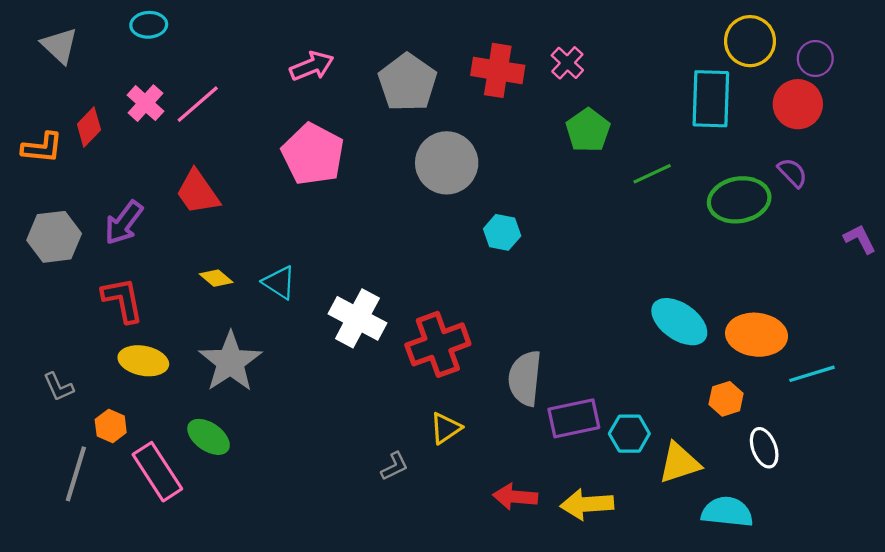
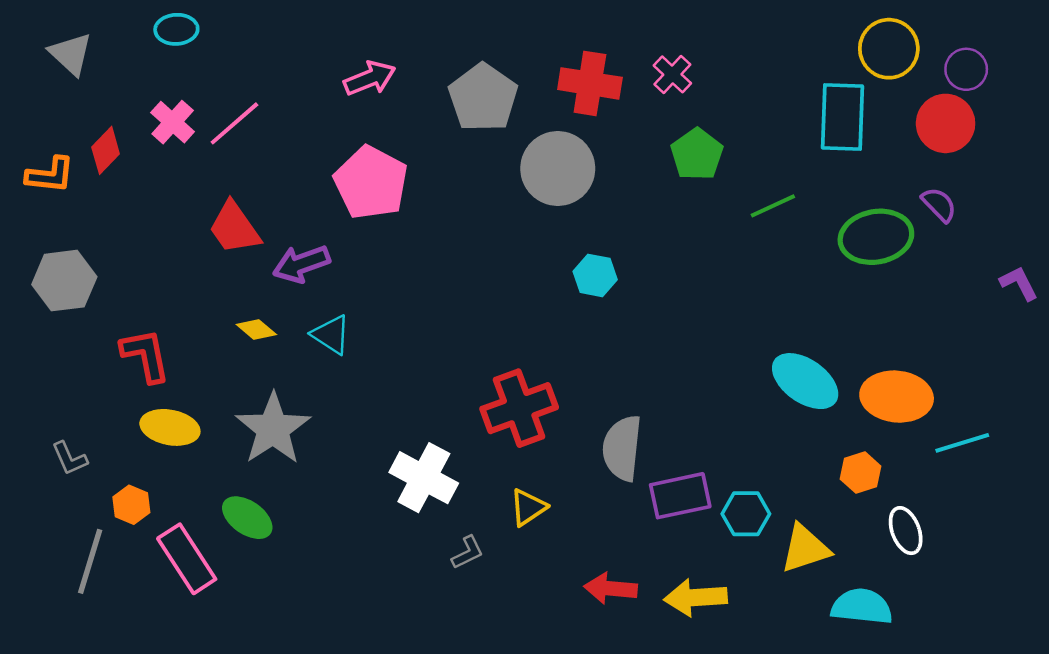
gray circle: (447, 163) -> (558, 169), moved
purple arrow: (124, 223) -> (301, 264), moved, turned 33
white cross: (357, 318) -> (424, 478), moved

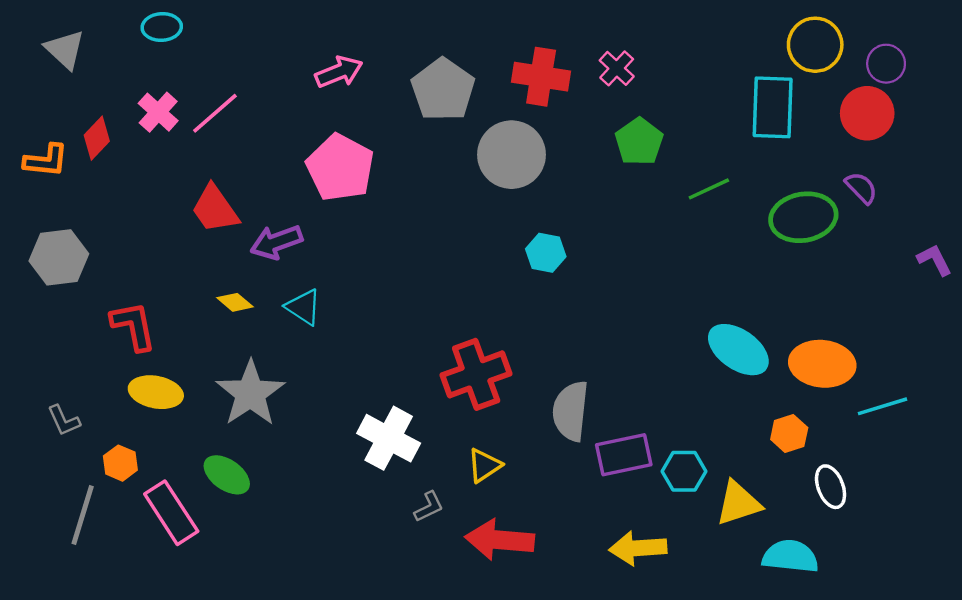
red arrow: (611, 588) -> (500, 540), moved, size x1.4

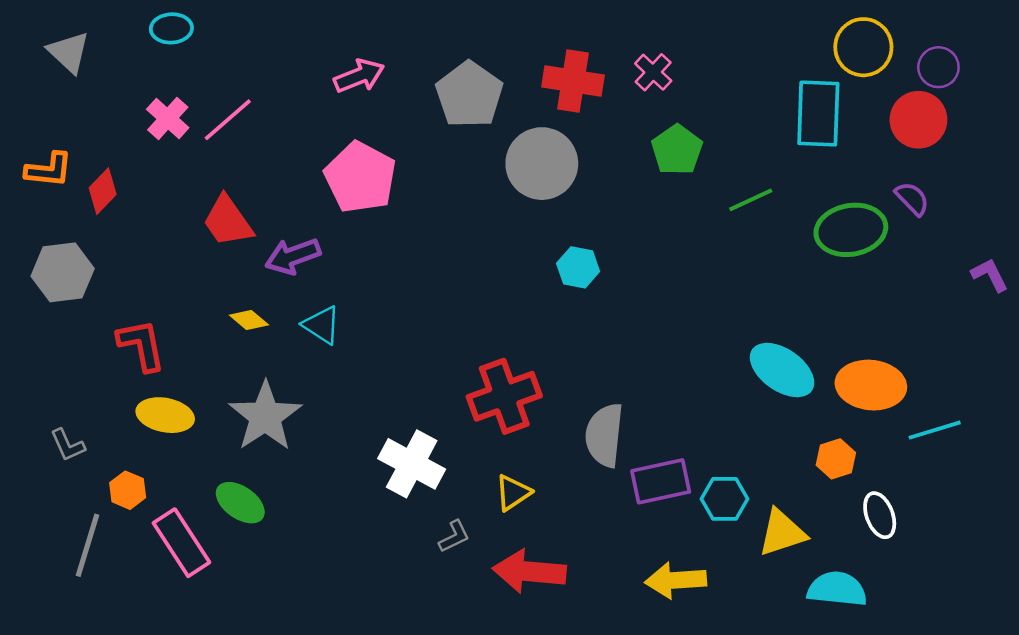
red diamond: (97, 138) -> (103, 191), moved

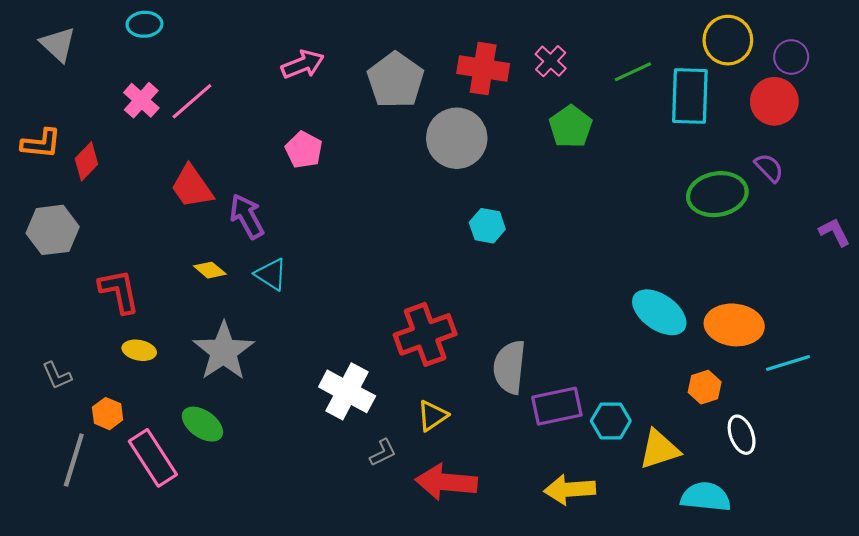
pink pentagon: (360, 177) -> (304, 150), size x0.6
green line: (751, 200) -> (633, 72), moved
purple arrow: (293, 256) -> (247, 216), turned 81
yellow ellipse: (165, 415) -> (139, 350), size x0.7

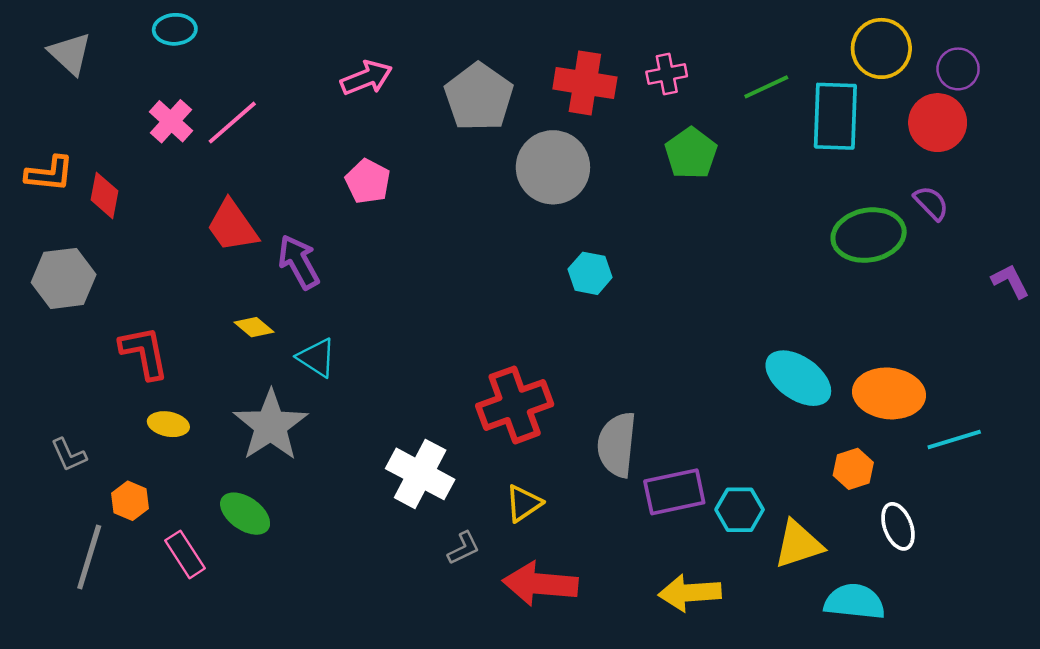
pink cross: (551, 61) -> (667, 74), turned 36
red diamond: (86, 161) -> (105, 195), turned -33
cyan triangle: (271, 274) -> (317, 358), moved
pink rectangle: (153, 458) -> (185, 554), size x0.7

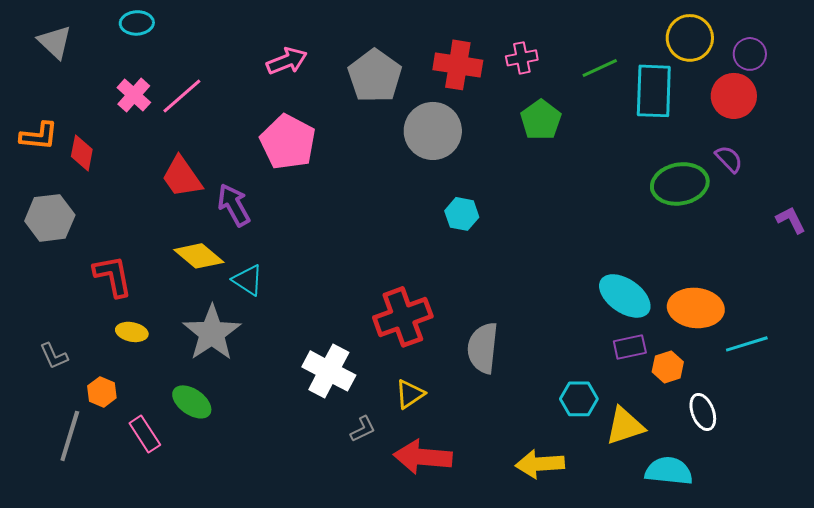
pink pentagon: (368, 181) -> (288, 142), size x1.6
yellow diamond: (254, 327) -> (199, 256), size x1.6
purple rectangle: (674, 492) -> (630, 347), moved, size x0.7

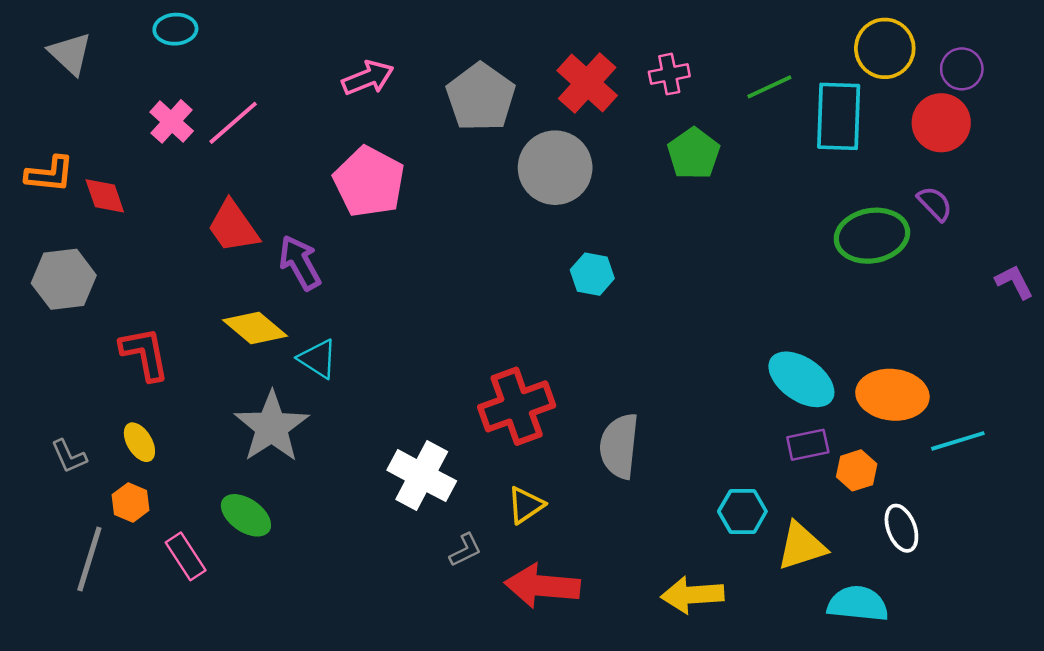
red cross: (458, 65) -> (587, 83), turned 33
red diamond: (82, 153) -> (105, 196), turned -30
yellow ellipse: (132, 332) -> (139, 442), moved, turned 48

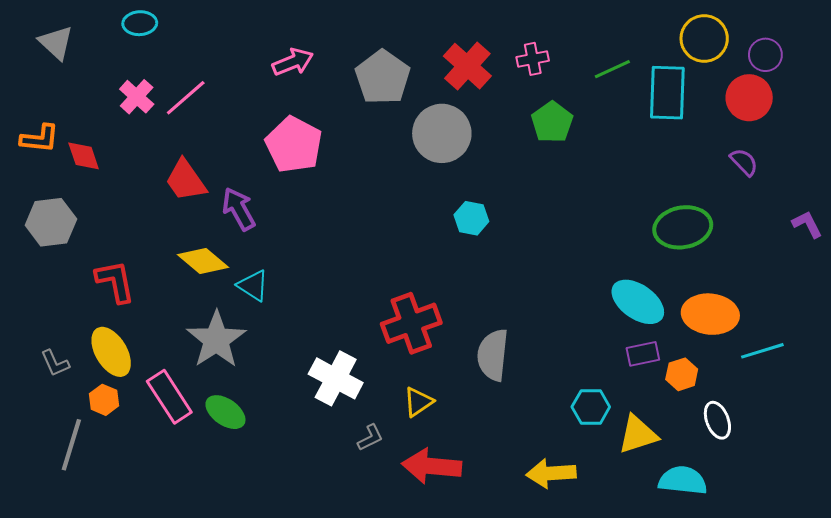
green ellipse: (872, 236) -> (683, 227), moved
yellow ellipse: (139, 442) -> (111, 352), size x1.6
green ellipse: (246, 515) -> (225, 412), moved
pink rectangle: (186, 556) -> (169, 397), moved, size x1.4

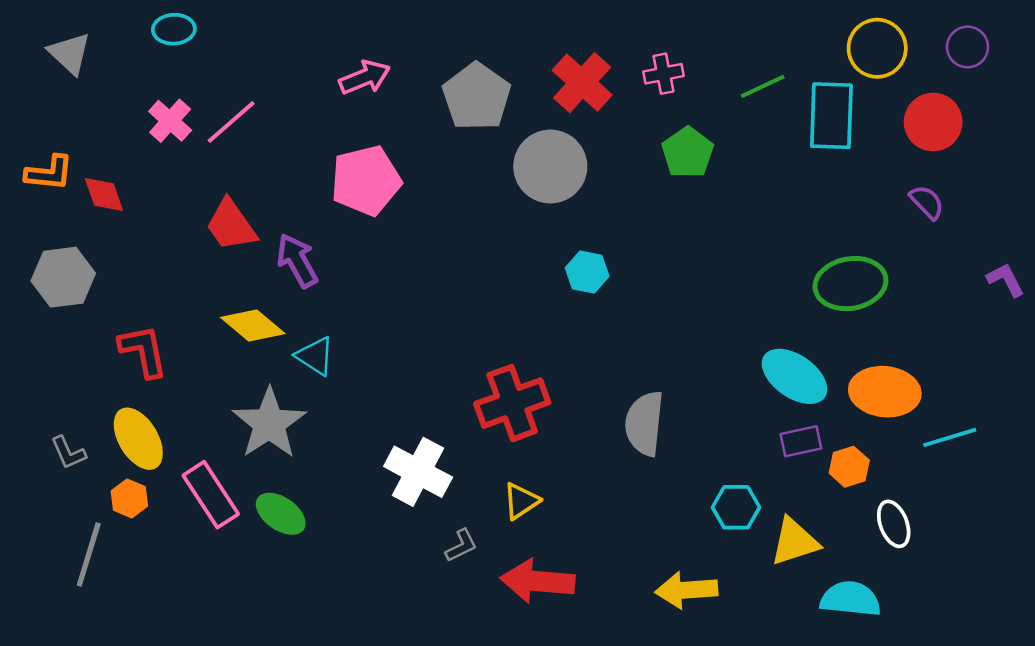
purple circle: (765, 55) -> (967, 47), moved
pink pentagon: (294, 145) -> (366, 181), turned 30
gray semicircle: (493, 355) -> (644, 423), moved

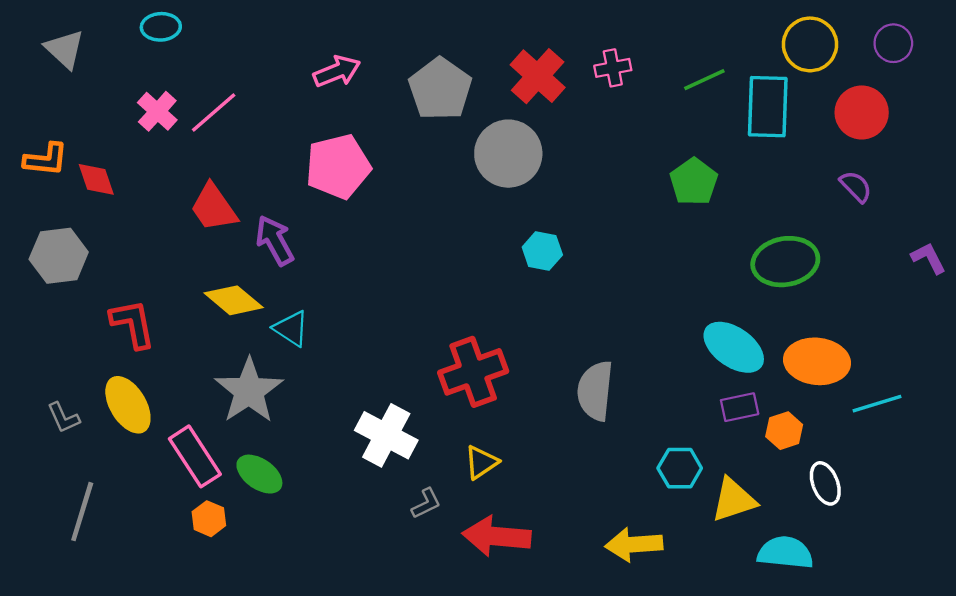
green pentagon: (688, 153) -> (694, 182), moved
orange hexagon: (129, 498) -> (209, 519), moved

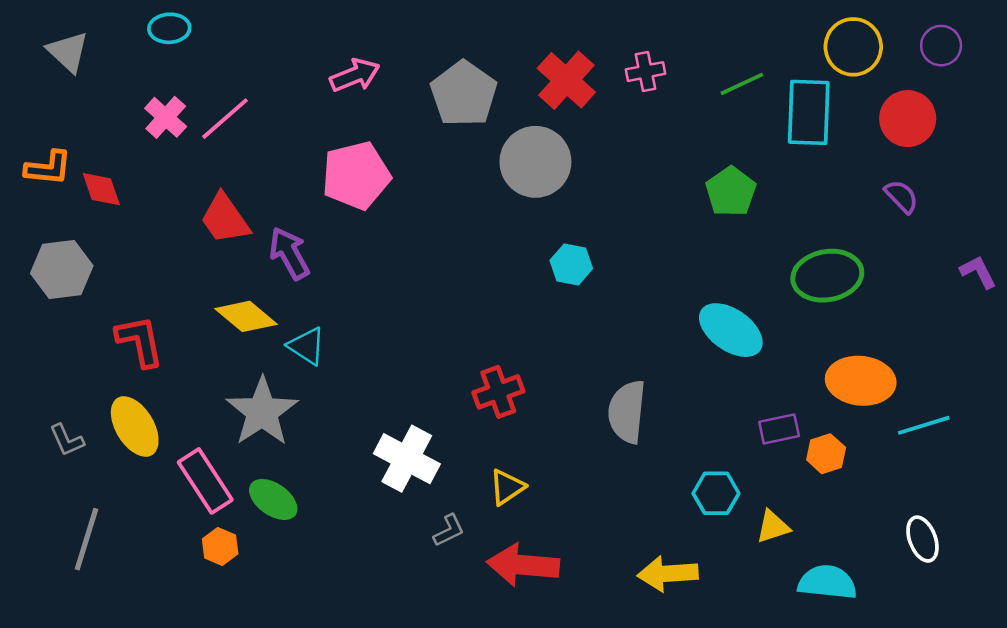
cyan ellipse: (734, 347) -> (731, 330), moved
red cross: (473, 372) -> (498, 392), size x0.7
white ellipse: (825, 483) -> (923, 539), moved
yellow triangle: (734, 500) -> (773, 527), size x0.7

